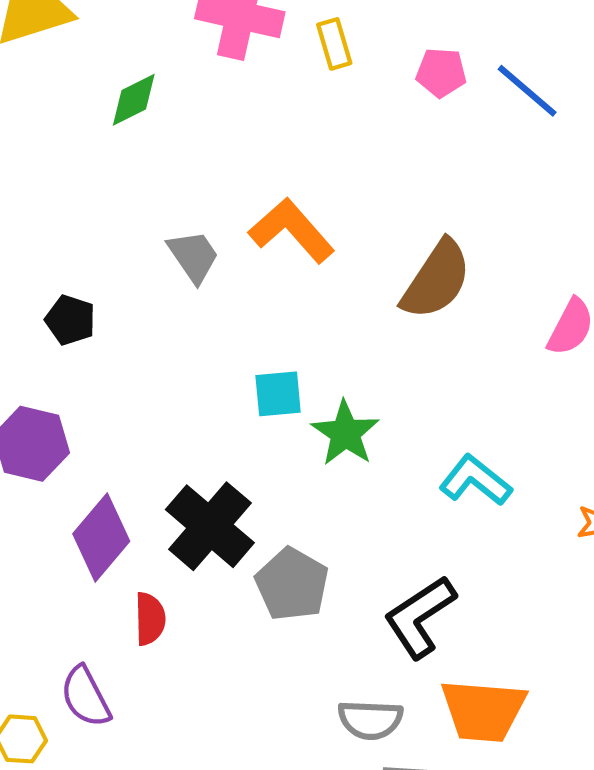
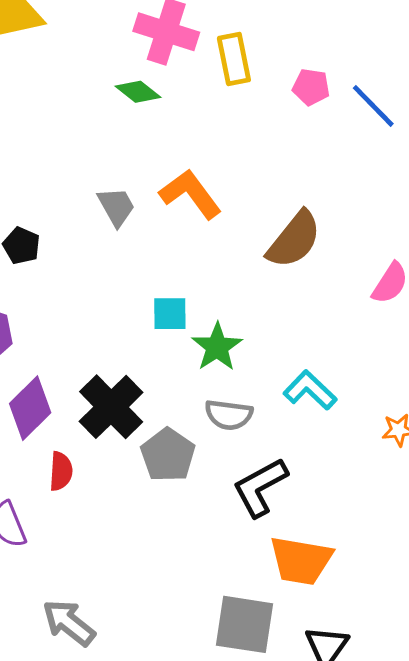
yellow rectangle: (334, 44) -> (234, 59), size x1.4
green diamond: (134, 100) -> (138, 92), moved, turned 60
gray semicircle: (370, 720) -> (229, 415), moved

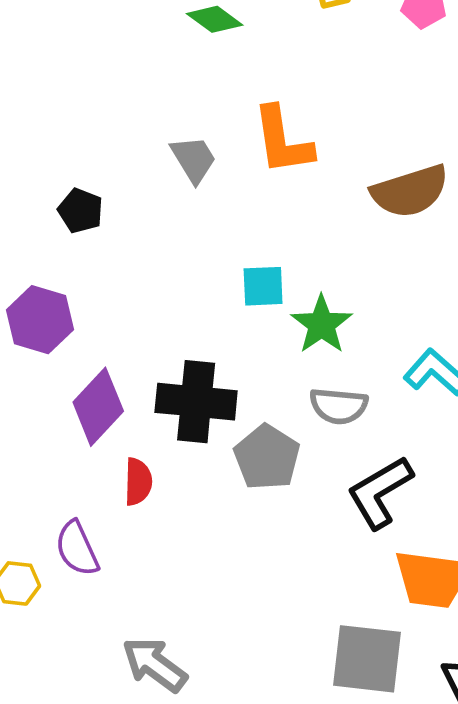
orange L-shape: (190, 194) -> (283, 141), turned -150
brown semicircle: (294, 240) -> (410, 191), turned 36
black cross: (111, 407) -> (196, 402), turned -38

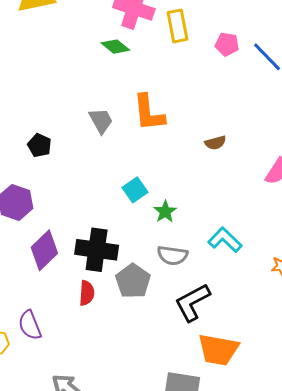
brown semicircle: (410, 191) -> (215, 143), size x0.5
cyan square: (263, 286) -> (135, 190), turned -35
green star: (322, 324) -> (165, 212), size x0.7
red semicircle: (138, 482) -> (87, 293), moved

